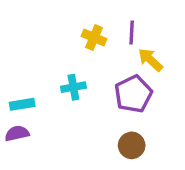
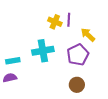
purple line: (132, 32) -> (69, 20), moved
cyan cross: (73, 87) -> (43, 51), size x1.5

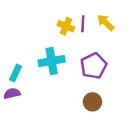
yellow arrow: (88, 35) -> (106, 23), moved
cyan rectangle: (13, 61) -> (16, 73), turned -56

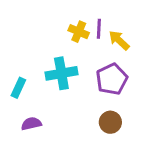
yellow arrow: (106, 23) -> (119, 40), moved
purple semicircle: (12, 93) -> (31, 124), moved

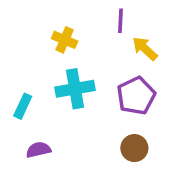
purple line: (99, 29) -> (120, 21), moved
yellow cross: (79, 32) -> (65, 40), moved

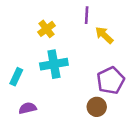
yellow cross: (65, 40) -> (46, 29), turned 30
purple pentagon: (136, 96) -> (111, 80), moved

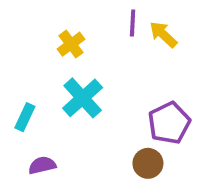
yellow arrow: (104, 35) -> (163, 34), moved
cyan cross: (54, 64) -> (83, 98), turned -32

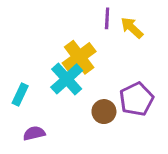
yellow cross: (71, 44) -> (79, 57), moved, size x1.5
brown circle: (148, 163) -> (104, 112), moved

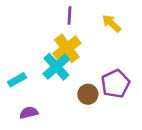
purple line: (107, 18) -> (69, 15), moved
cyan rectangle: (20, 94) -> (17, 80), turned 36

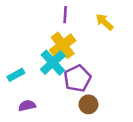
purple pentagon: (115, 84) -> (77, 79), moved
brown circle: (88, 94) -> (88, 104), moved

